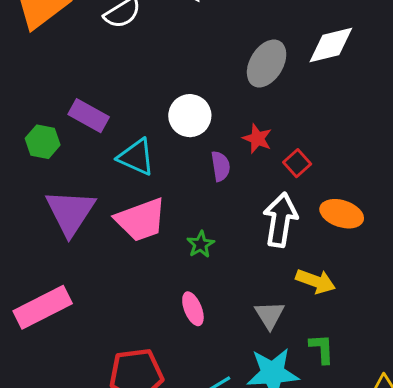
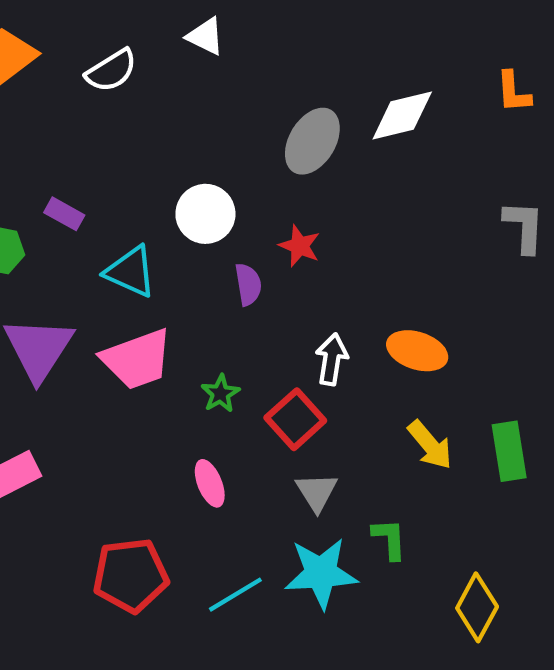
purple rectangle: (89, 116) -> (64, 214), size x0.7
red square: (297, 163) -> (295, 419), moved, size x1.5
white arrow: (280, 220) -> (332, 359), size x0.7
yellow arrow: (316, 281) -> (430, 445), moved, turned 30

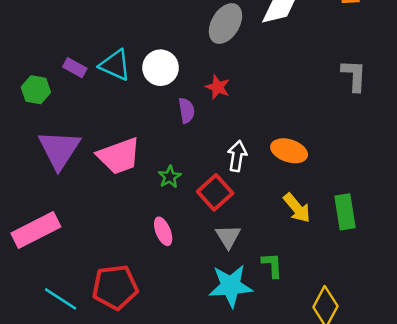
cyan triangle: (131, 272) -> (115, 65), moved
cyan line: (235, 595) -> (61, 299), moved, turned 64

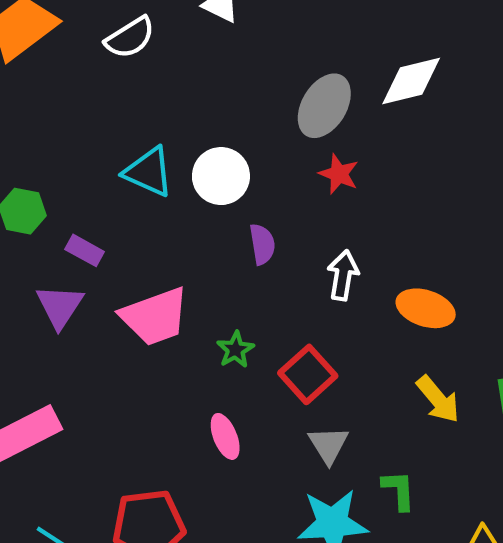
purple rectangle: (75, 68) -> (85, 250), moved
red star: (218, 87) -> (339, 174), moved
purple triangle: (59, 149) -> (60, 306), size x0.7
white arrow: (237, 156) -> (343, 275), moved

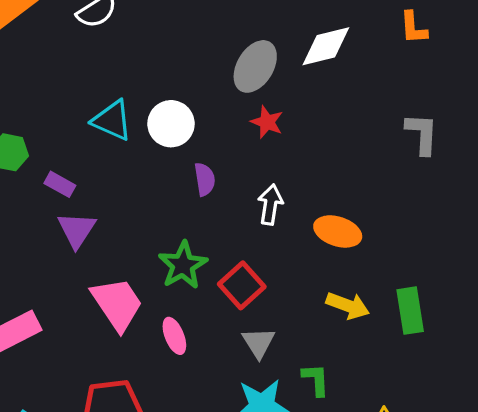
purple triangle: (60, 306) -> (77, 230), moved
pink trapezoid: (155, 317) -> (117, 304), moved, turned -104
green star: (235, 350) -> (183, 265), size x1.6
yellow arrow: (438, 399) -> (348, 306), turned -30

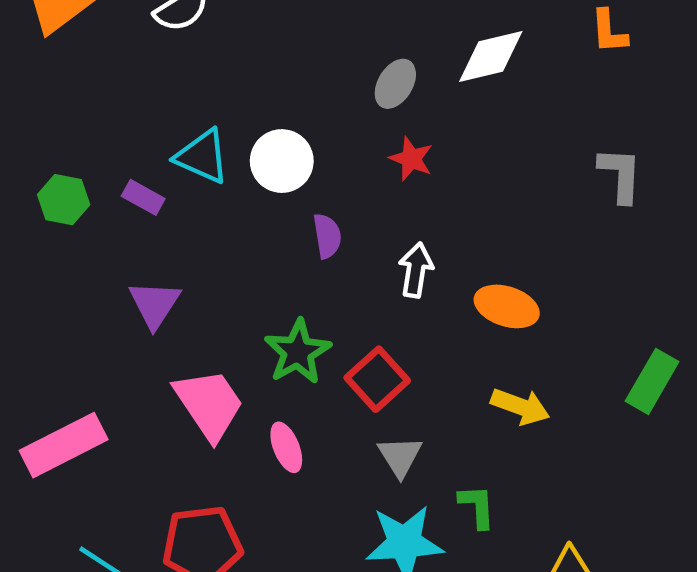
gray ellipse: (255, 66) -> (395, 84), size x0.7
purple rectangle: (60, 184) -> (143, 197), moved
green rectangle: (410, 311) -> (652, 381), moved, turned 39

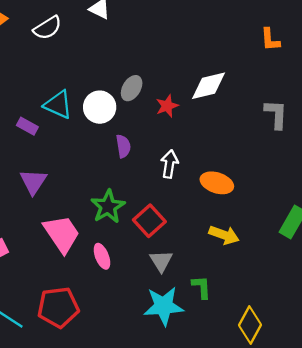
white diamond: (491, 56) -> (209, 86), moved
gray ellipse: (395, 84) -> (132, 88), moved
red star: (411, 159) -> (167, 106), turned 30

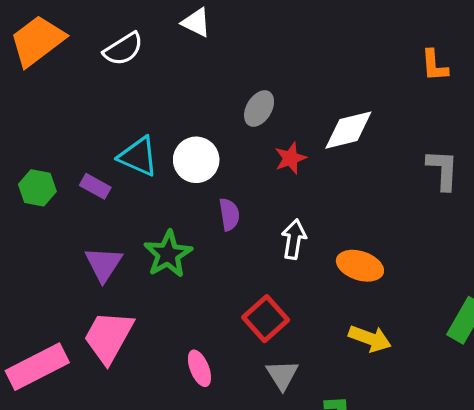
gray ellipse: (132, 88) -> (259, 109), moved
green star: (108, 207) -> (168, 254), moved
pink trapezoid: (62, 234) -> (108, 337), moved, turned -117

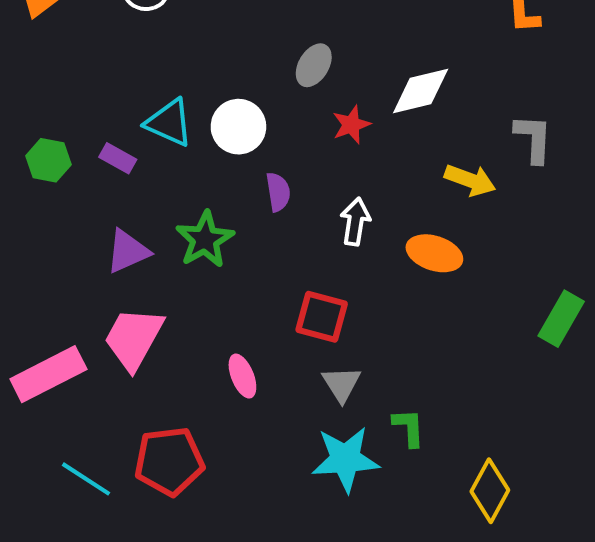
purple triangle: (104, 264) -> (128, 251), turned 33
red square: (266, 319) -> (322, 317), turned -33
yellow arrow: (370, 338) -> (470, 180), moved

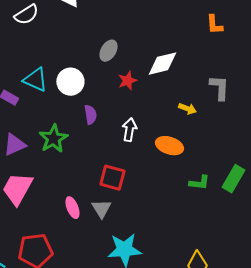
yellow arrow: (470, 180) -> (187, 109), size x0.7
gray triangle: (341, 384) -> (101, 209), moved
green L-shape: (409, 427) -> (199, 183), moved, turned 100

